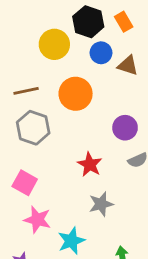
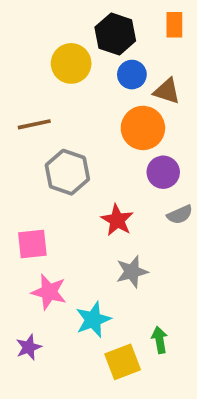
orange rectangle: (124, 22) -> (174, 25), moved, turned 30
orange circle: (76, 94) -> (143, 128), moved
gray hexagon: (33, 128) -> (67, 172), moved
pink square: (25, 183) -> (32, 244), turned -35

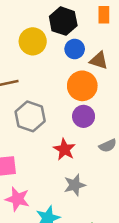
purple circle: (163, 172) -> (84, 116), moved

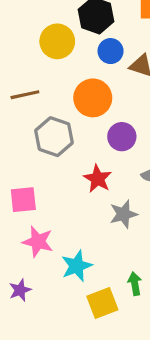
orange circle: (82, 86) -> (93, 98), moved
gray star: (75, 185) -> (123, 214), moved

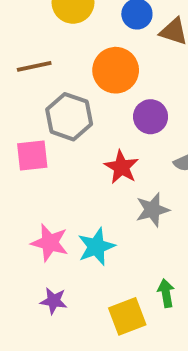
pink square: (23, 200) -> (32, 155), moved
cyan star: (77, 266) -> (96, 247), moved
purple star: (20, 290) -> (54, 301), moved, turned 30

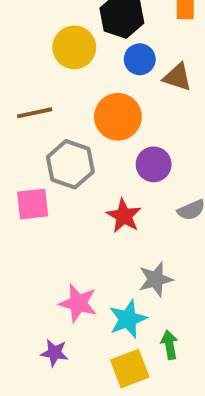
gray star: (152, 210) -> (156, 279), moved
pink star: (50, 243) -> (78, 303), moved
cyan star: (96, 247) -> (128, 319), moved

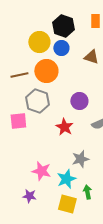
blue circle: (140, 59) -> (61, 48), moved
orange circle: (118, 117) -> (46, 71), moved
yellow square: (130, 369) -> (67, 204), turned 36

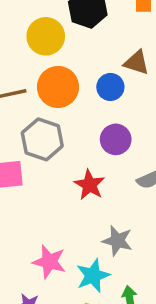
blue circle: (61, 48) -> (110, 87), moved
gray star: (80, 159) -> (117, 241), turned 30

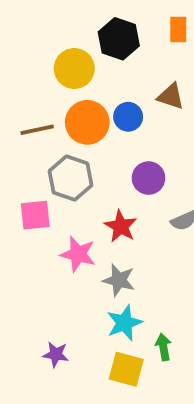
blue circle: (110, 87) -> (128, 117), moved
gray star: (117, 241) -> (119, 280), moved
pink star: (49, 262) -> (78, 254), moved

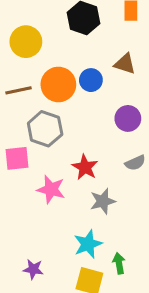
yellow circle: (74, 69) -> (26, 42), moved
purple circle: (149, 178) -> (128, 118), moved
gray star: (119, 280) -> (103, 201), moved, turned -30

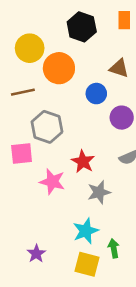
blue circle: (91, 80) -> (96, 94), moved
orange circle: (58, 84) -> (59, 68), moved
purple star: (33, 269) -> (36, 254), turned 30

